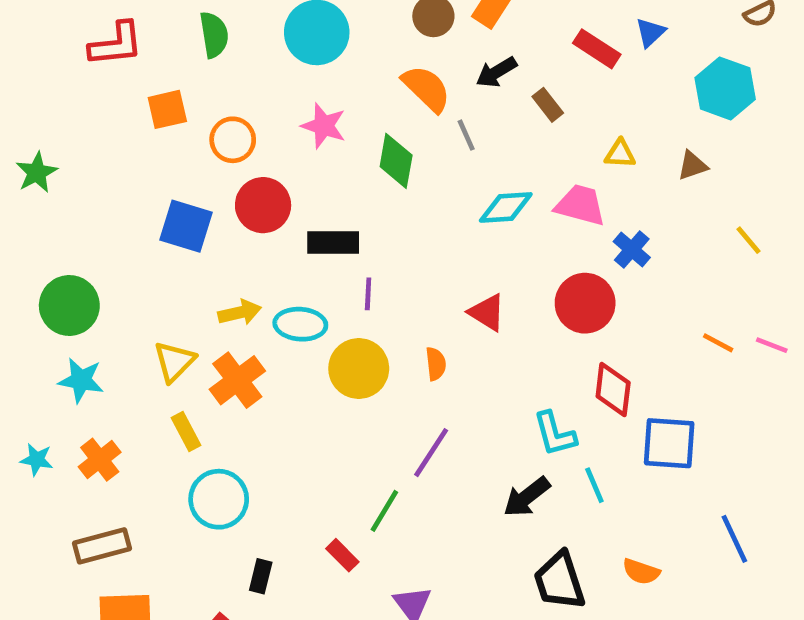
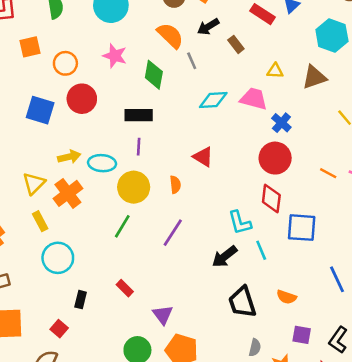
brown triangle: (692, 165) -> (314, 77), size x1.5
black rectangle: (333, 242) -> (139, 115), moved
red circle: (585, 303) -> (275, 158), moved
green line: (384, 511) -> (122, 226), moved

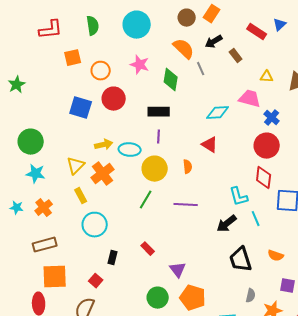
cyan diamond: (213, 100) -> (218, 113), moved
purple line: (173, 233) -> (186, 205), turned 60

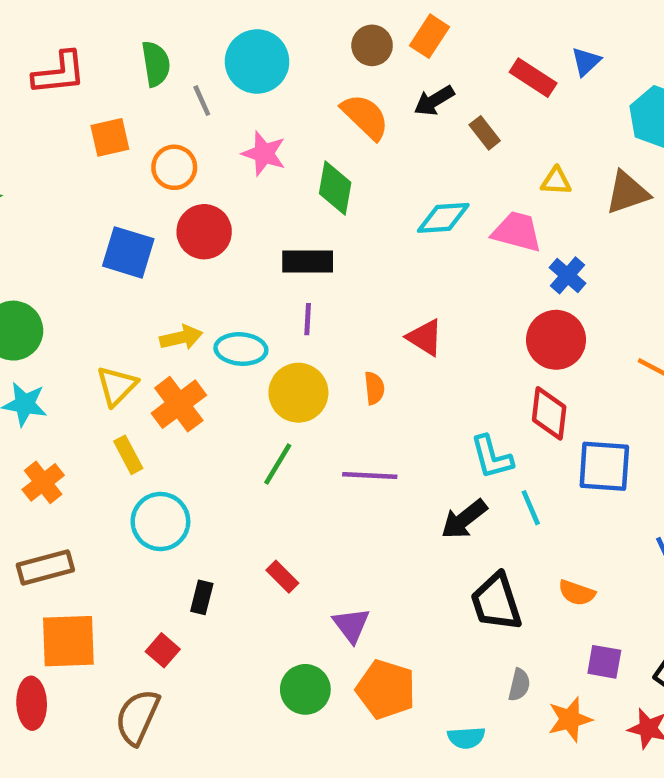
gray line: (201, 69) -> (202, 101), moved
cyan diamond: (218, 113) -> (443, 218), moved

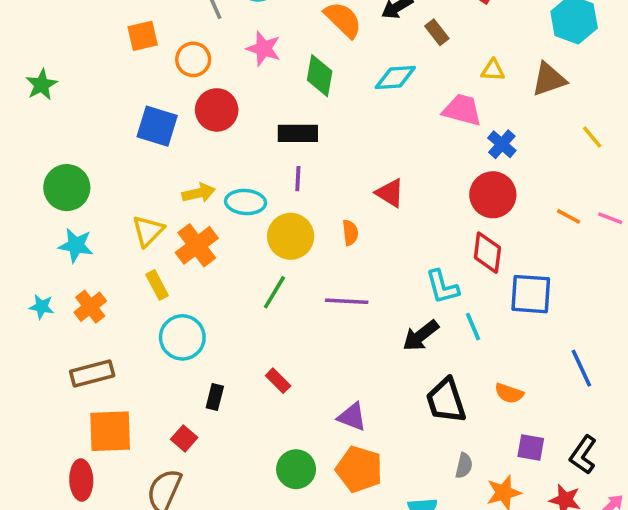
cyan diamond: (443, 218) -> (395, 77), moved
purple triangle: (351, 625) -> (352, 417), moved, turned -32

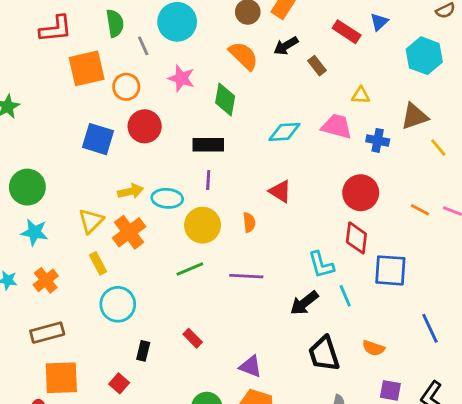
orange square: (143, 36) -> (87, 68), size x1.5
cyan diamond: (395, 77) -> (284, 132), moved
brown triangle: (549, 79) -> (414, 116), moved
blue cross: (502, 144) -> (378, 140), moved, turned -30
green line: (274, 292) -> (190, 269), turned 36

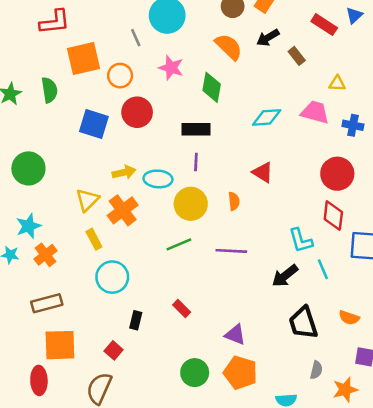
green semicircle: (115, 23) -> (49, 90), moved
cyan star: (34, 232) -> (28, 226), moved, turned -30

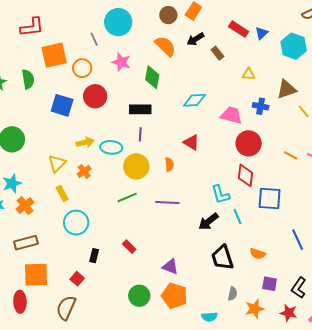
blue triangle: (354, 15) -> (262, 33), moved
pink trapezoid: (315, 112) -> (231, 115), moved
orange cross: (123, 210) -> (84, 171), size x0.6

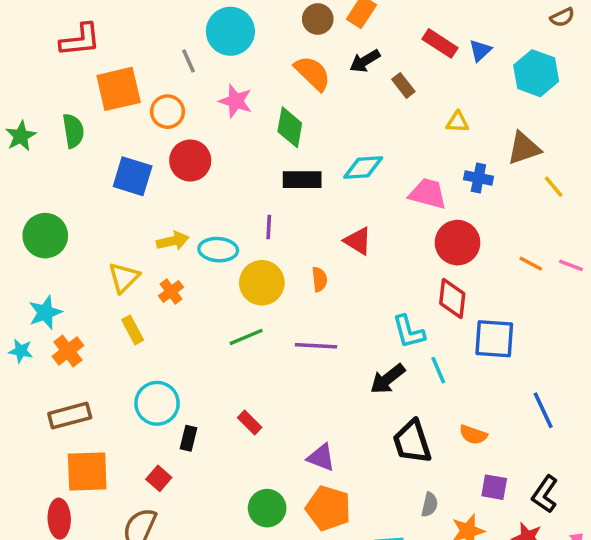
black rectangle: (140, 109) -> (302, 180), moved
cyan circle: (76, 223) -> (157, 403), moved

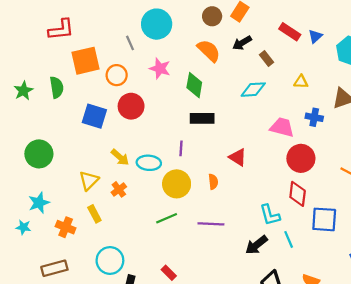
cyan diamond: (363, 167) -> (253, 90), moved
yellow arrow: (173, 241) -> (120, 157), turned 54
orange cross: (68, 351) -> (66, 227), moved, turned -30

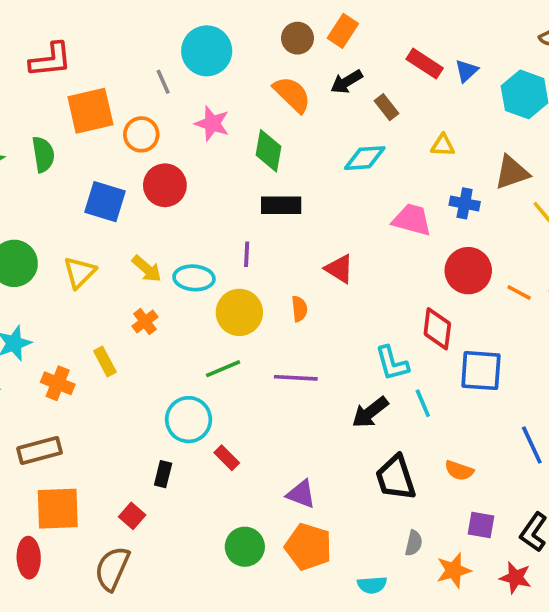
red circle: (301, 158) -> (468, 271), moved
yellow triangle: (89, 181) -> (80, 272), moved
cyan circle: (110, 260) -> (189, 420), moved

